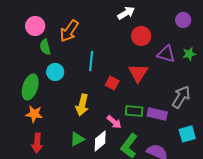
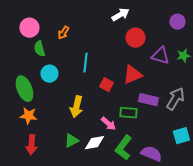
orange arrow: (69, 31) -> (63, 33), size x0.6
red triangle: (138, 73) -> (132, 75), turned 35
green ellipse: (30, 87) -> (24, 89), turned -40
purple rectangle: (157, 114) -> (148, 100), moved
white diamond: (100, 141) -> (94, 143), turned 30

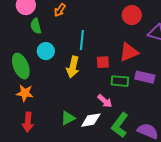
red square: (106, 85) -> (103, 62), turned -32
yellow arrow: (76, 107) -> (73, 67), moved
green rectangle: (128, 113) -> (120, 81), moved

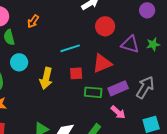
cyan line: (82, 40) -> (70, 48), moved, turned 66
purple rectangle: (145, 77) -> (118, 88), turned -36
pink arrow: (105, 101) -> (118, 112), moved

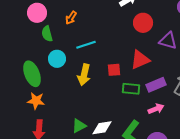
cyan line: (70, 48) -> (86, 45), moved
pink arrow: (118, 112) -> (156, 109), turned -63

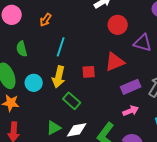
green semicircle: (47, 34) -> (22, 49), moved
cyan line: (86, 45) -> (61, 47), turned -54
cyan circle: (57, 59) -> (34, 83), moved
green rectangle: (131, 89) -> (72, 101), moved, turned 36

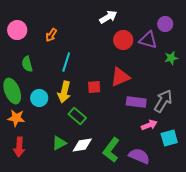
purple triangle: (143, 43) -> (148, 40), moved
purple rectangle: (131, 87) -> (136, 102), turned 30
pink arrow: (131, 111) -> (149, 125), moved

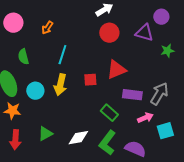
red circle: (123, 40) -> (109, 33), moved
green rectangle: (77, 116) -> (109, 113), moved
green triangle: (59, 143) -> (45, 134), moved

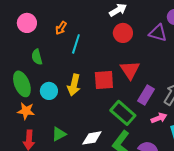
cyan line: (62, 55) -> (76, 44), moved
red triangle: (116, 70) -> (130, 70), turned -40
red square: (90, 80) -> (104, 80), size x1.5
purple rectangle: (132, 95) -> (146, 95), turned -66
green rectangle: (109, 113) -> (123, 113), size x1.4

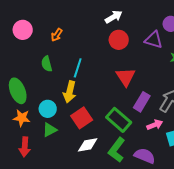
cyan line: (76, 44) -> (78, 68), moved
green semicircle: (37, 57) -> (47, 64), moved
red square: (104, 80) -> (82, 118), moved, turned -30
cyan circle: (49, 91) -> (48, 109), moved
green triangle: (59, 134) -> (50, 130), moved

